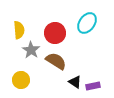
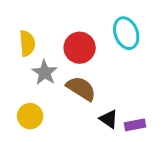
cyan ellipse: (87, 23) -> (126, 33), turned -55

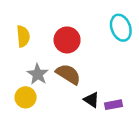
cyan ellipse: (126, 33) -> (121, 28), moved
gray star: (45, 72) -> (38, 74), moved

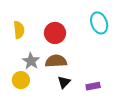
brown semicircle: (68, 74) -> (56, 61), turned -35
black triangle: (91, 100) -> (64, 82), moved, turned 40

